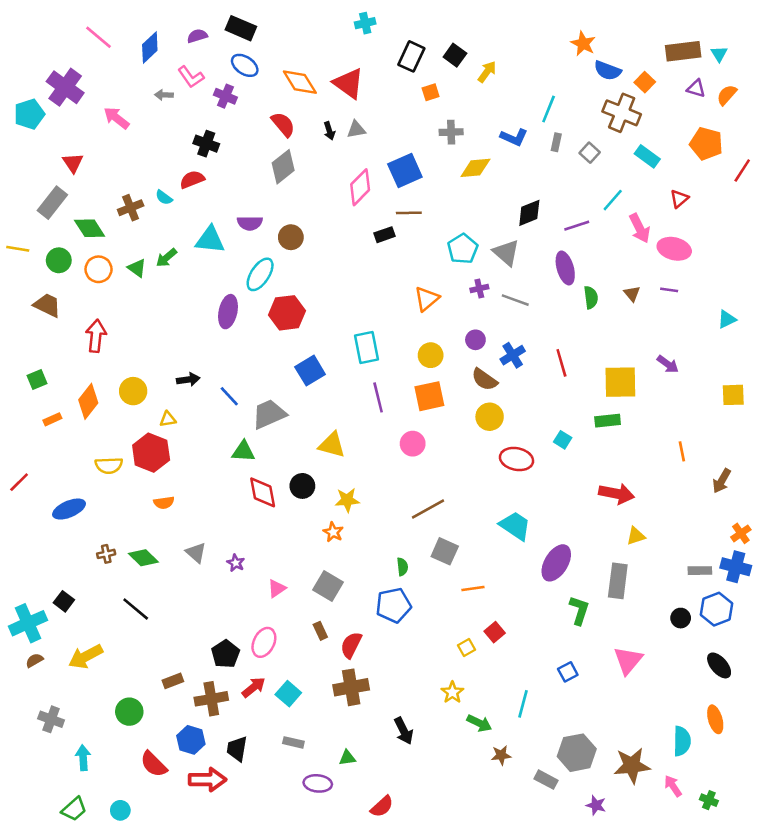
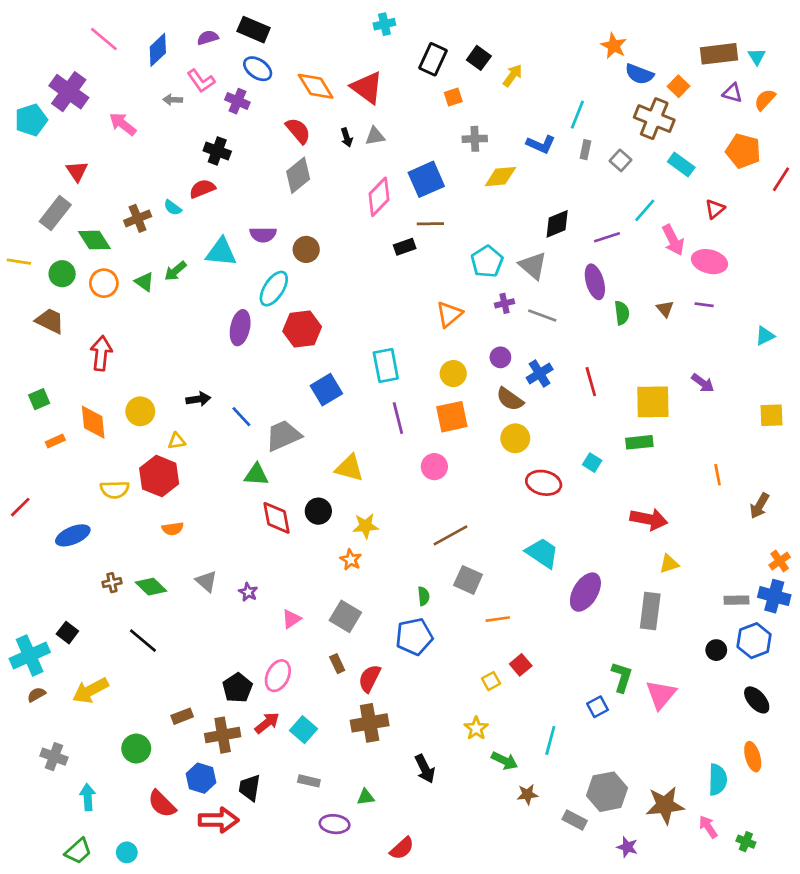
orange diamond: (88, 401) -> (93, 422), turned -44
green L-shape: (579, 610) -> (622, 677), moved

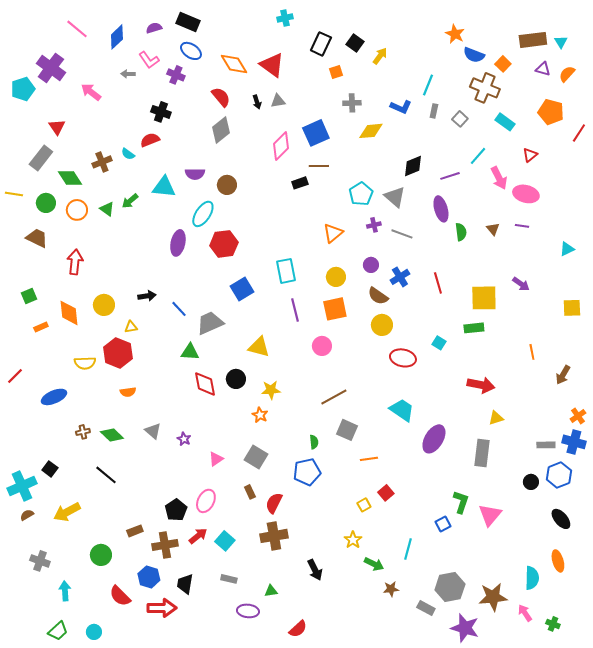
purple star: (627, 847) -> (465, 628), size x1.8

